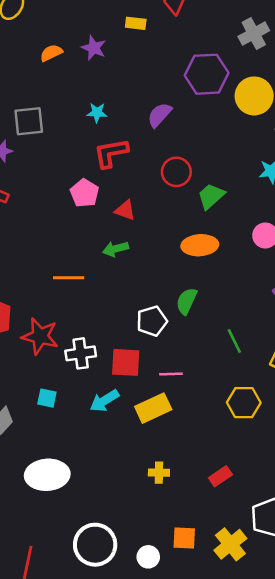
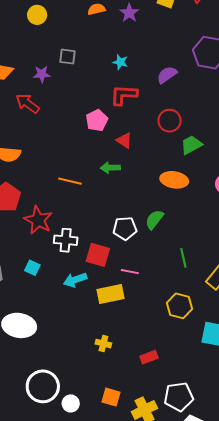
gray square: (29, 121) -> (68, 57), size x0.7
white circle: (148, 557) -> (71, 403), moved

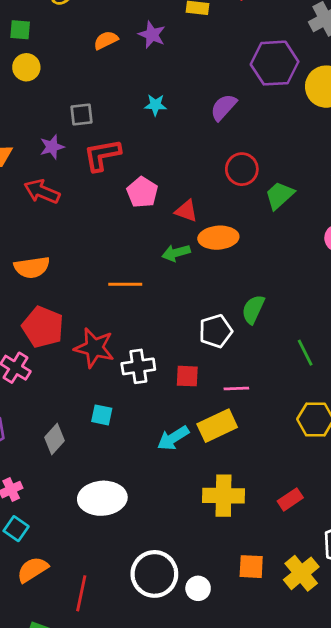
red L-shape: (124, 95) -> (102, 155), moved
orange ellipse: (174, 180) -> (218, 238), moved
red square: (98, 255) -> (187, 376), size x0.7
cyan arrow: (75, 280) -> (173, 438), moved
yellow cross: (103, 344) -> (224, 496), size x1.8

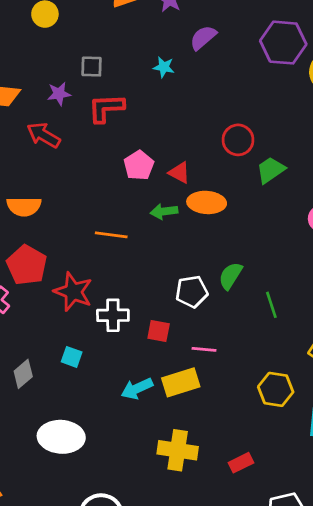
purple semicircle: (223, 107) -> (203, 38), moved
pink pentagon: (142, 192) -> (139, 165), moved
green line: (305, 353) -> (271, 305), moved

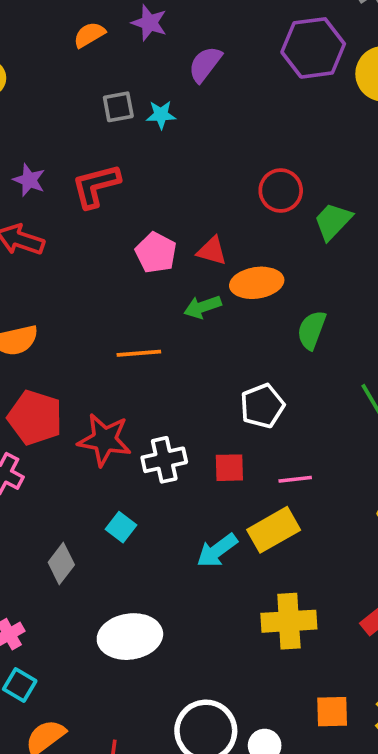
gray square: (92, 67) -> (118, 107), moved
purple star: (59, 94) -> (29, 180), turned -30
green semicircle: (230, 276) -> (312, 330), moved
cyan square: (72, 357) -> (121, 527), turned 30

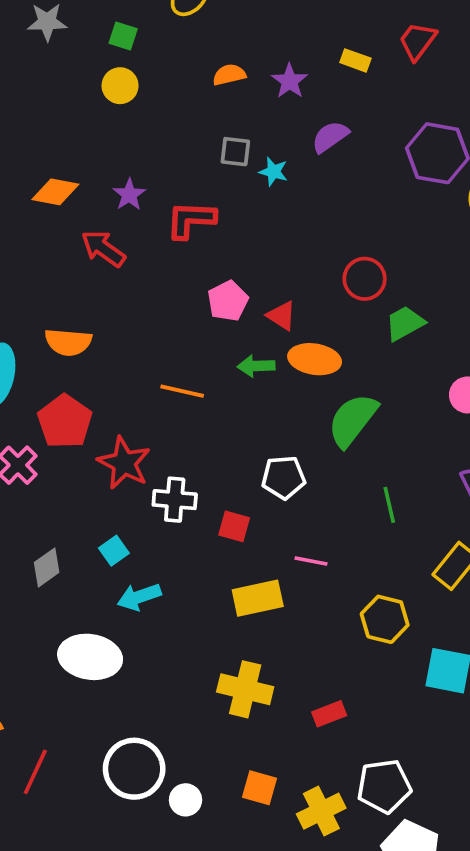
green semicircle: (312, 330) -> (353, 420), size x1.5
pink line: (295, 479) -> (311, 561), moved
cyan arrow: (217, 551) -> (139, 597), moved

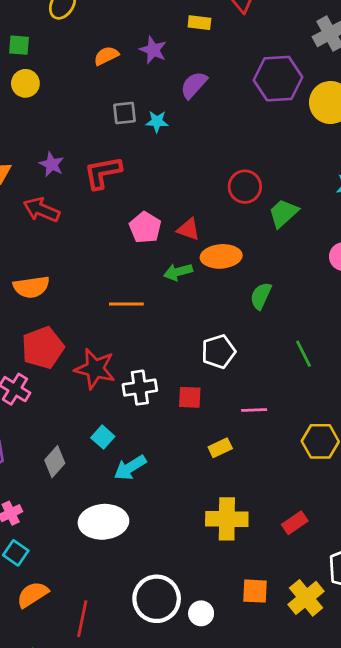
green semicircle: (353, 420) -> (261, 296), size x0.6
red pentagon: (65, 421) -> (43, 348), turned 30
yellow rectangle: (258, 598) -> (220, 448), size x0.6

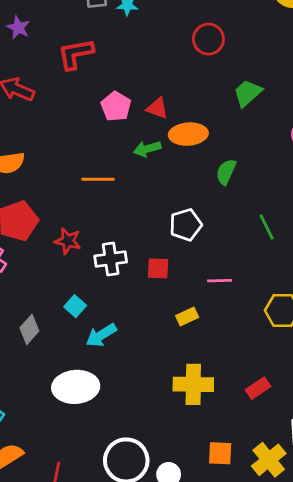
purple star: (52, 164) -> (18, 28), moved
red circle: (245, 187) -> (208, 39), moved
red star: (95, 369) -> (68, 241), size x0.7

